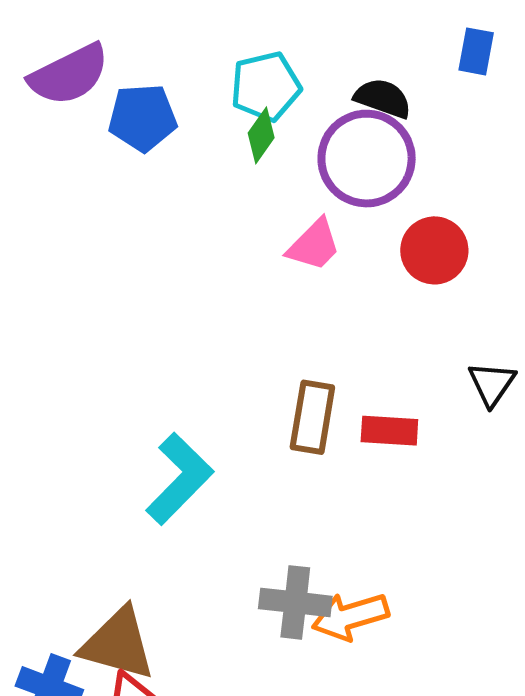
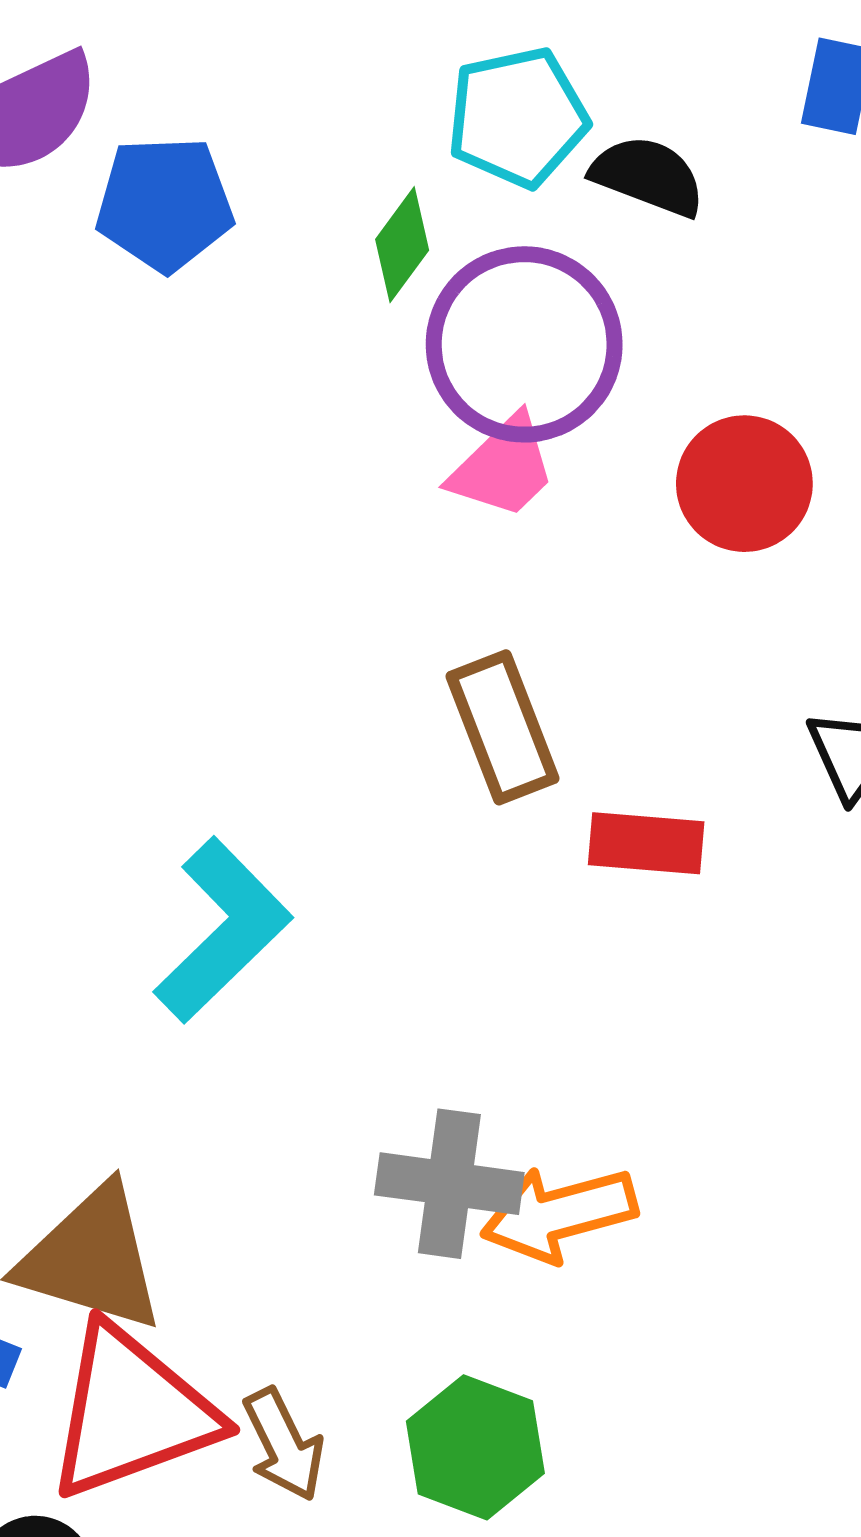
cyan pentagon: (266, 86) -> (518, 117), moved
purple circle: (367, 159) -> (524, 344), moved
brown rectangle: (312, 417) -> (503, 727), moved, turned -32

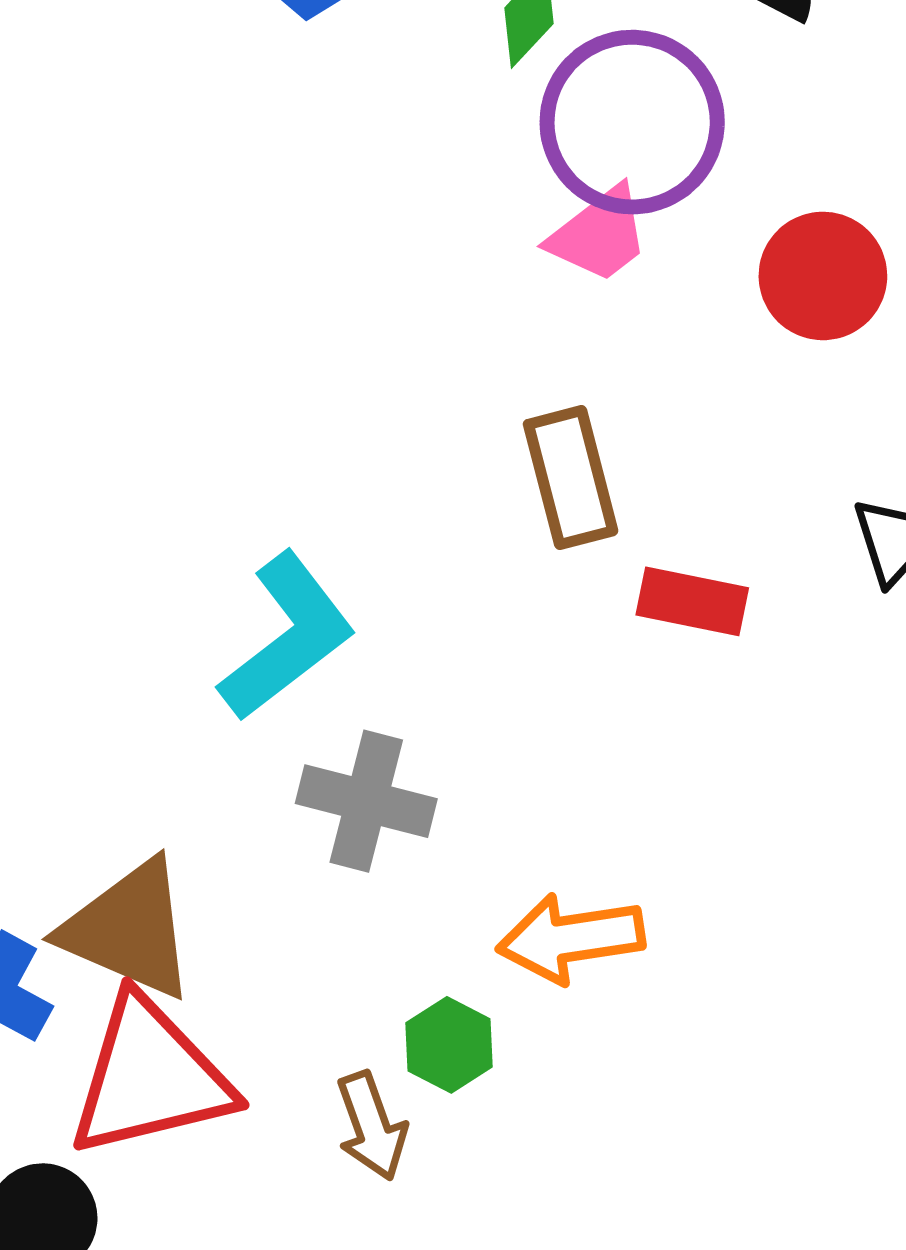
gray cross: (449, 1184) -> (366, 801), moved
brown arrow: (284, 1445) -> (372, 1126), moved
green hexagon: (475, 1447) -> (449, 1045), moved, size x0.7

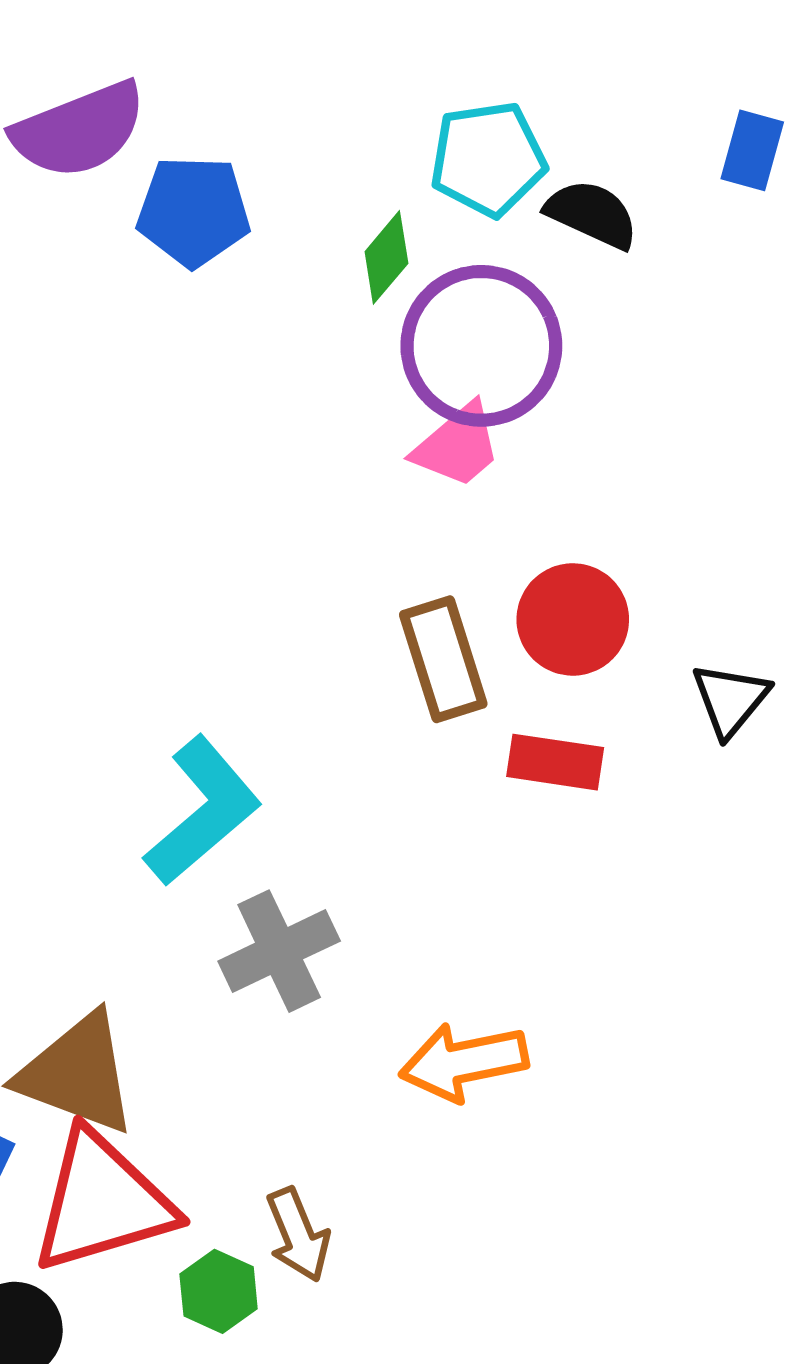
red circle: (823, 276) -> (573, 619), moved
gray cross: (366, 801) -> (279, 951), turned -37
green hexagon: (449, 1045) -> (219, 1291), moved

